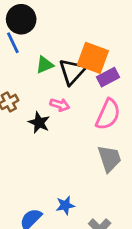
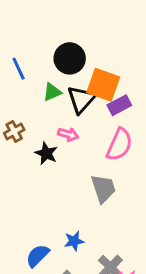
black circle: (21, 19) -> (70, 58), moved
gray trapezoid: (109, 158) -> (103, 188), moved

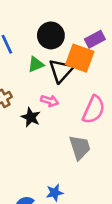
purple rectangle: (119, 105) -> (95, 39), moved

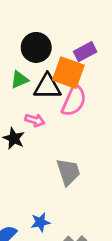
black triangle: (61, 71) -> (47, 87), turned 48
pink semicircle: (94, 110) -> (74, 101), moved

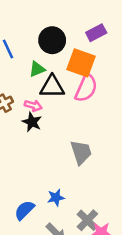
purple rectangle: (85, 52) -> (96, 33), moved
black triangle: (47, 87) -> (52, 87), moved
pink arrow: (35, 120) -> (33, 106), moved

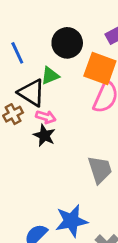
black triangle: (52, 87) -> (32, 93), moved, turned 32
blue star: (56, 198) -> (71, 221), size x1.6

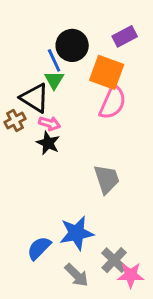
blue line: (17, 53) -> (54, 60), moved
green triangle: (50, 76) -> (54, 80), turned -36

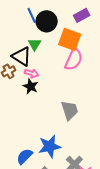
blue line: (54, 60) -> (32, 15), moved

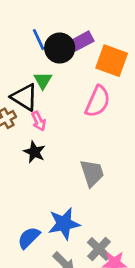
purple rectangle: (82, 15) -> (82, 41), moved
orange square: (70, 39) -> (112, 61), moved
pink arrow: (32, 73) -> (39, 121), turned 48
black star: (31, 86) -> (34, 152), moved

